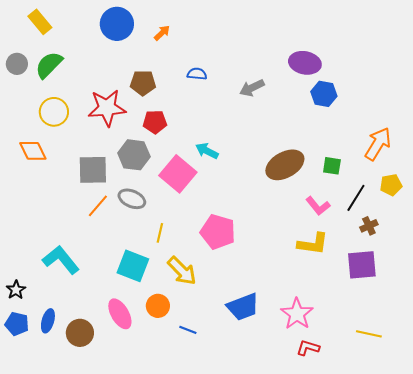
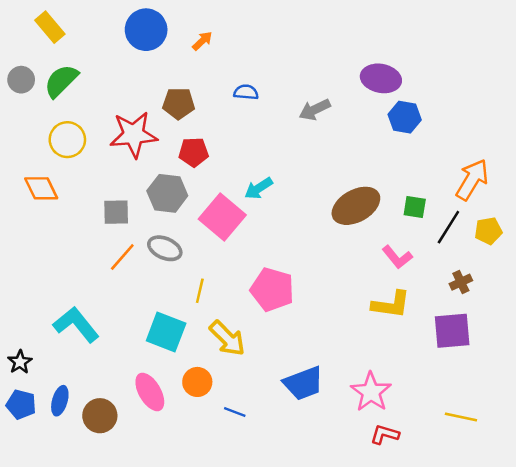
cyan arrow: (207, 151) -> (258, 188), turned -60
gray square: (93, 170) -> (116, 212), size x0.7
black line: (356, 198) -> (448, 227), moved

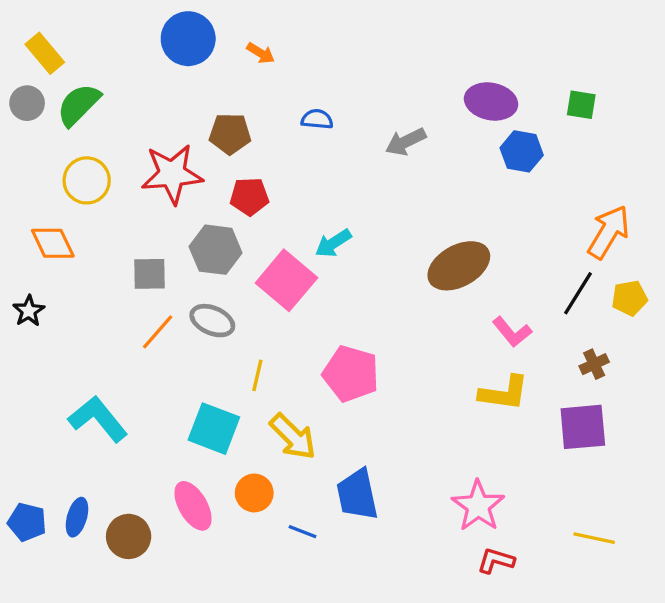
yellow rectangle: (50, 27) -> (45, 53), moved
orange arrow: (202, 41) -> (261, 53), turned 75
green square: (415, 207) -> (581, 105), moved
black star: (20, 362) -> (29, 311), moved
blue trapezoid: (303, 383) -> (357, 495), moved, turned 99

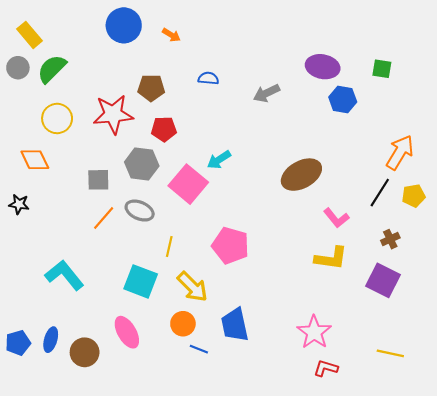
black star: (29, 311) -> (19, 204), turned -30
purple square: (583, 427) -> (383, 280), turned 32
orange circle: (254, 493) -> (183, 324), moved
blue pentagon: (27, 522) -> (18, 343), turned -30

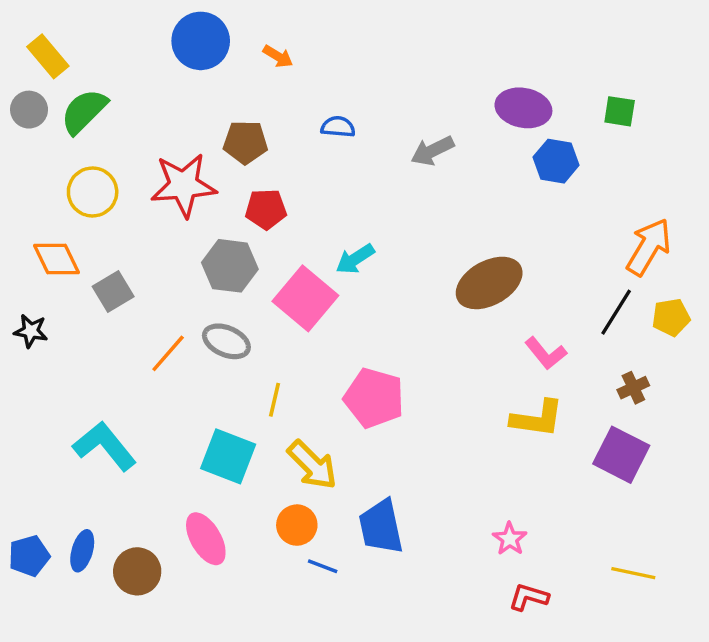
gray square: (98, 180) -> (113, 292), moved, turned -30
pink star: (314, 332) -> (510, 539), size x0.6

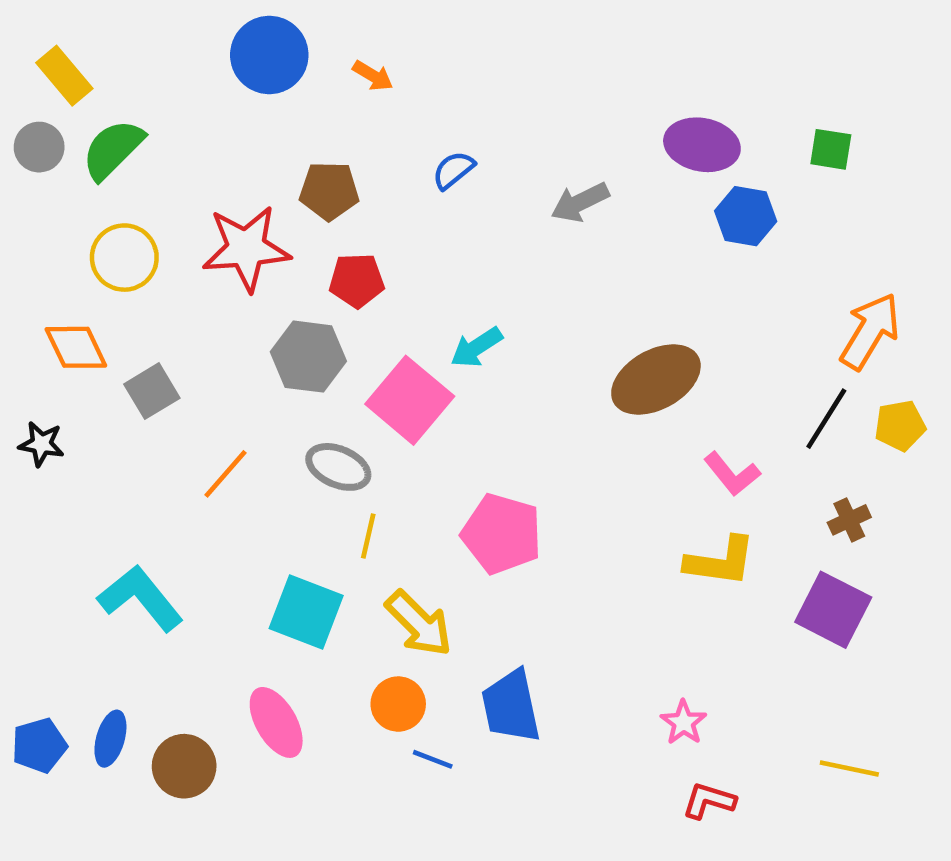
blue semicircle: (338, 127) -> (453, 170), turned -44
gray ellipse: (226, 341) -> (338, 467), moved

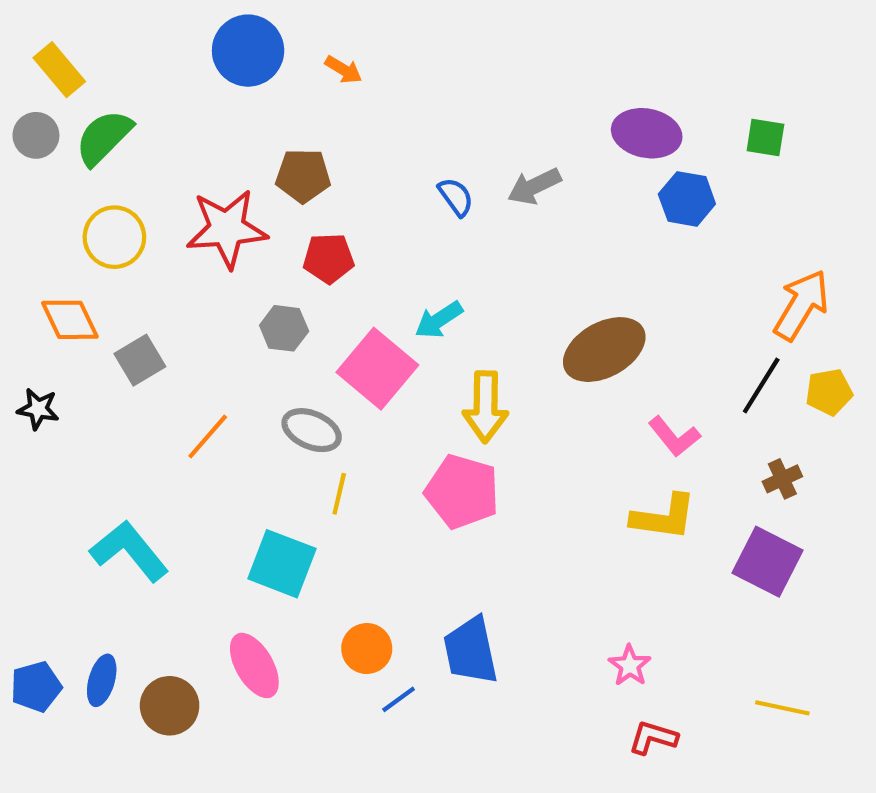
blue semicircle: (453, 170) -> (456, 197), moved, turned 93
gray hexagon: (308, 357) -> (284, 328), size x0.7
yellow arrow: (419, 623) -> (485, 407), moved, turned 46
blue line: (433, 759) -> (399, 699), turned -57

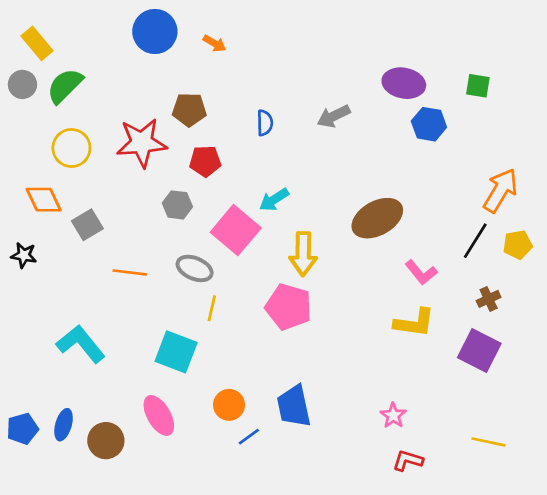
blue semicircle: (456, 197) -> (265, 123), moved, turned 35
orange line: (208, 436) -> (130, 272), turned 56

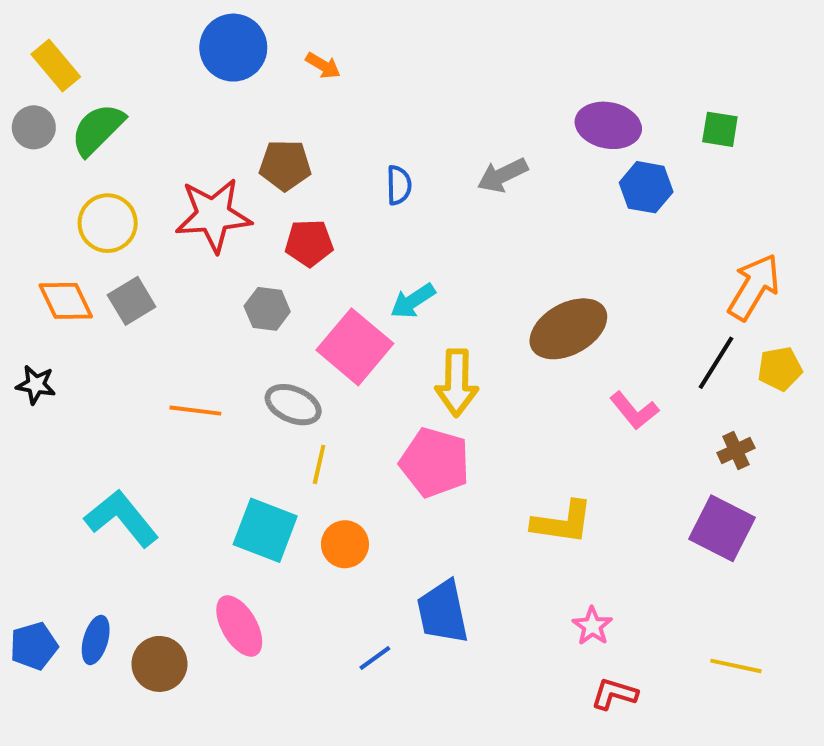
gray square: (87, 225) -> (132, 301), moved
yellow L-shape: (414, 323) -> (562, 522), moved
orange circle: (229, 405) -> (345, 544), moved

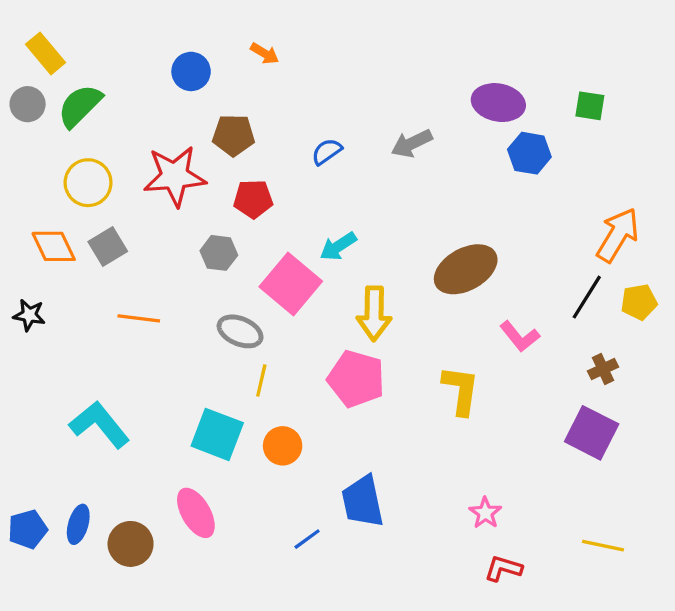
blue circle: (233, 48) -> (191, 71), moved, size x0.7
blue semicircle: (399, 185) -> (327, 152), turned -124
orange line: (195, 411) -> (139, 318), moved
yellow L-shape: (562, 522) -> (461, 390), moved, turned -90

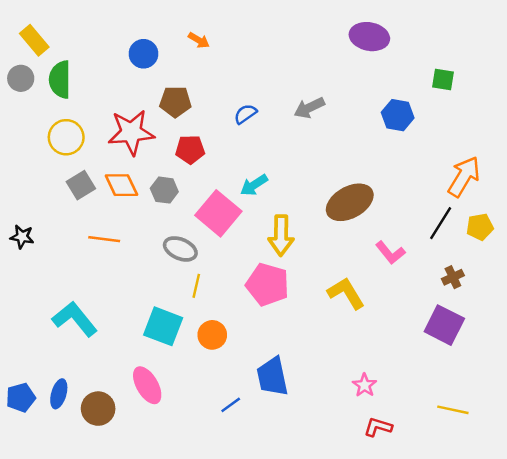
purple ellipse: (498, 103) -> (369, 37), moved
green semicircle: (80, 106) -> (60, 80), turned -45
orange diamond: (54, 246) -> (121, 185), moved
yellow L-shape: (461, 390) -> (346, 293), turned -39

